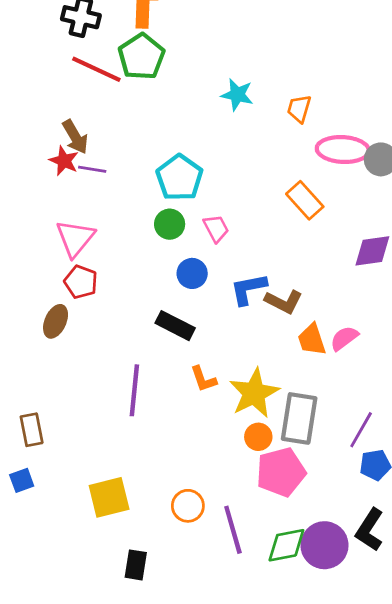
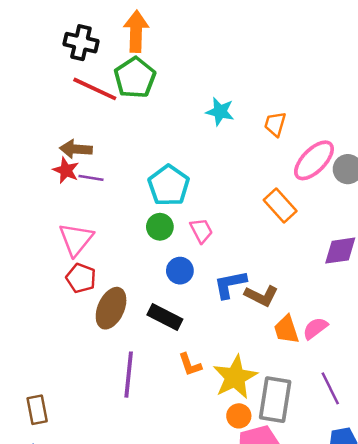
brown arrow: (75, 137) -> (76, 149), turned 124
pink ellipse: (343, 150) -> (314, 160), turned -48
brown ellipse: (56, 321) -> (111, 308), moved, size x1.4
purple line: (361, 430) -> (330, 388), moved, turned -56

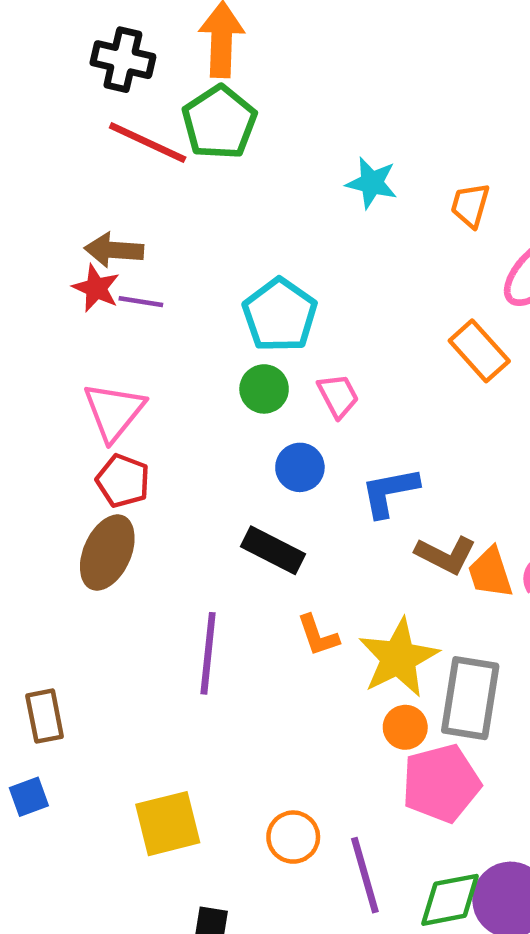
brown L-shape: (261, 296) -> (446, 555), moved
brown ellipse: (111, 308) -> (107, 553), moved

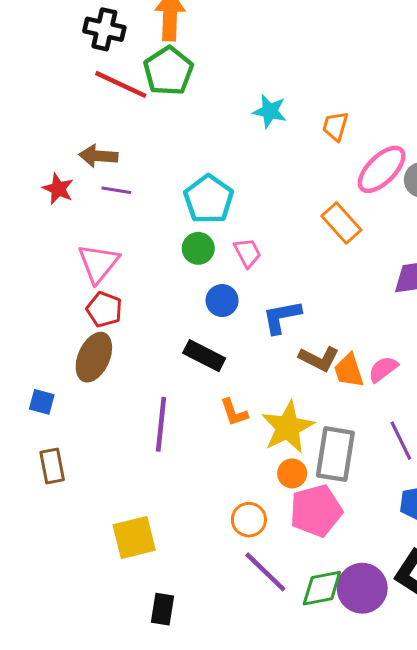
red star: (96, 288) -> (58, 189), moved
blue square: (29, 797) -> (42, 402), moved, turned 35
orange circle: (293, 837) -> (249, 520), moved
purple line: (365, 875) -> (265, 572), turned -30

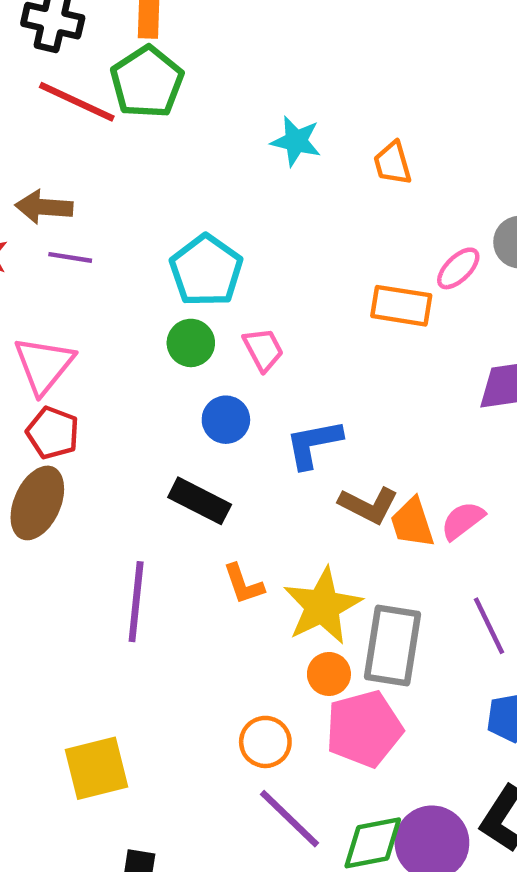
orange trapezoid: (335, 126) -> (393, 163), turned -32
pink ellipse: (382, 169) -> (458, 268), moved, size x0.6
orange rectangle: (341, 223) -> (401, 306), turned -39

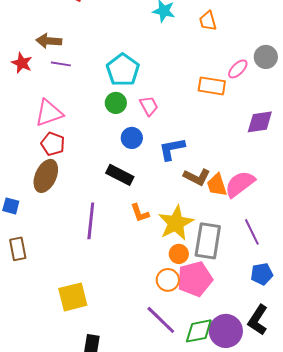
pink triangle: (44, 365) -> (49, 113), turned 32
pink semicircle: (463, 521) -> (240, 184), size x1.5
orange circle: (265, 742) -> (168, 280), moved

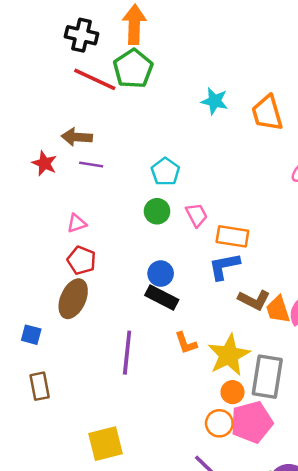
orange trapezoid: (208, 21) -> (267, 113), size x1.5
cyan pentagon: (123, 70) -> (165, 172), size x0.7
orange rectangle: (212, 86) -> (232, 236), moved
pink triangle: (49, 113) -> (77, 223), size x0.6
blue circle: (132, 138) -> (161, 274), moved

